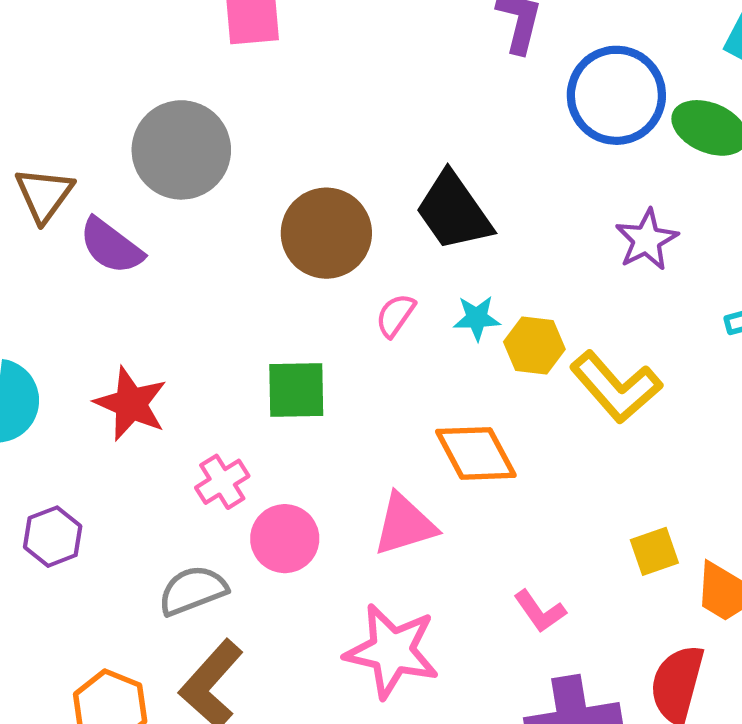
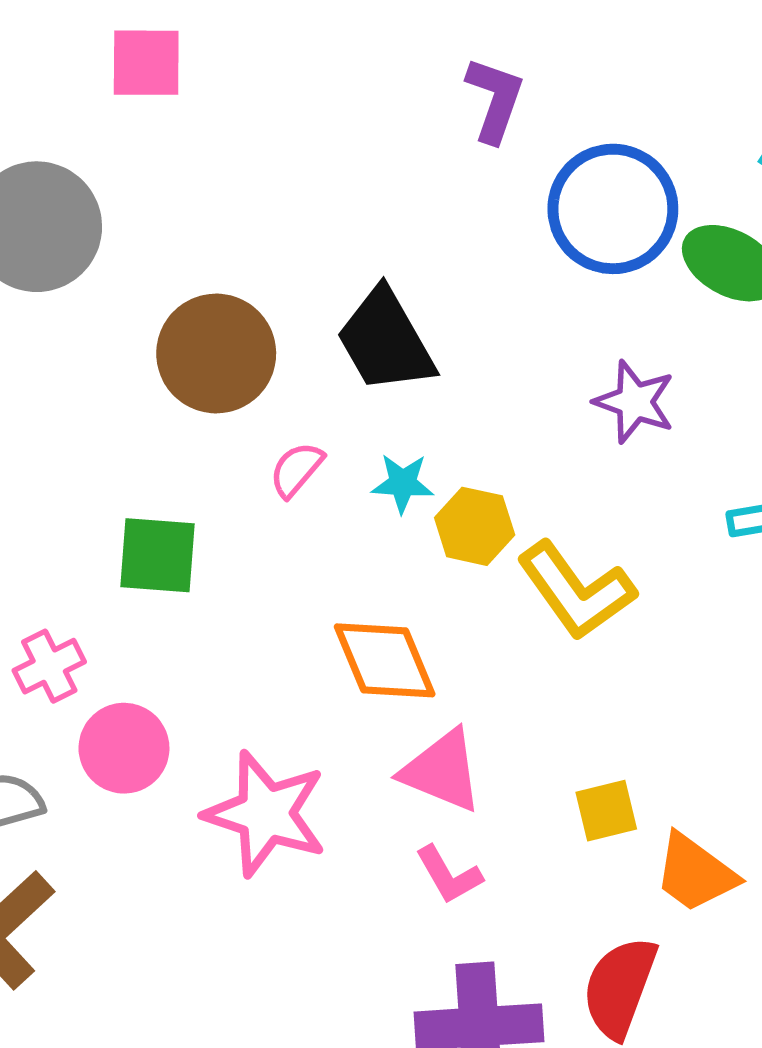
purple star: (647, 240) -> (635, 402), turned -30
pink triangle: (405, 525) -> (442, 771), moved, turned 34
pink star: (392, 651) -> (266, 814), moved

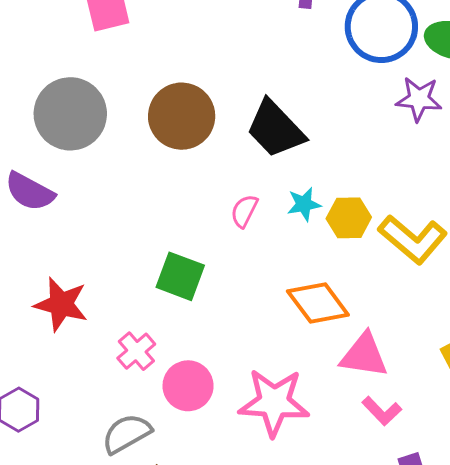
brown circle: (216, 353) -> (182, 116), moved
purple star: (635, 402) -> (419, 99), moved
green square: (157, 555) -> (180, 276), turned 30

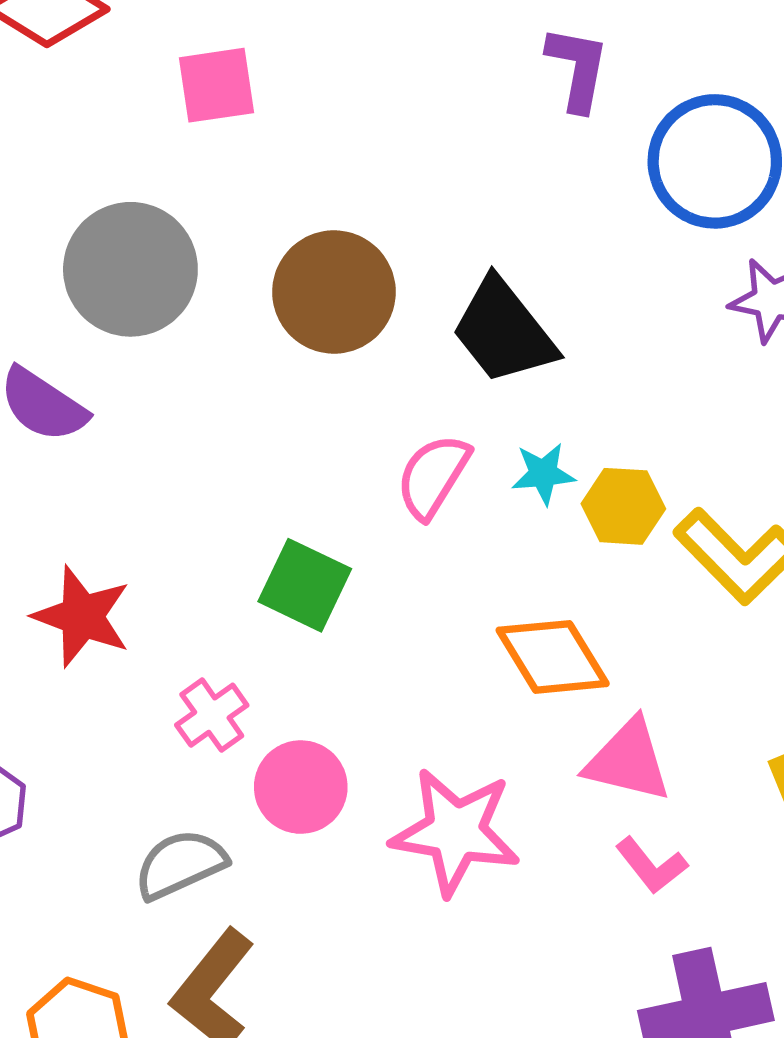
pink semicircle: (244, 211) -> (433, 476), size x1.4

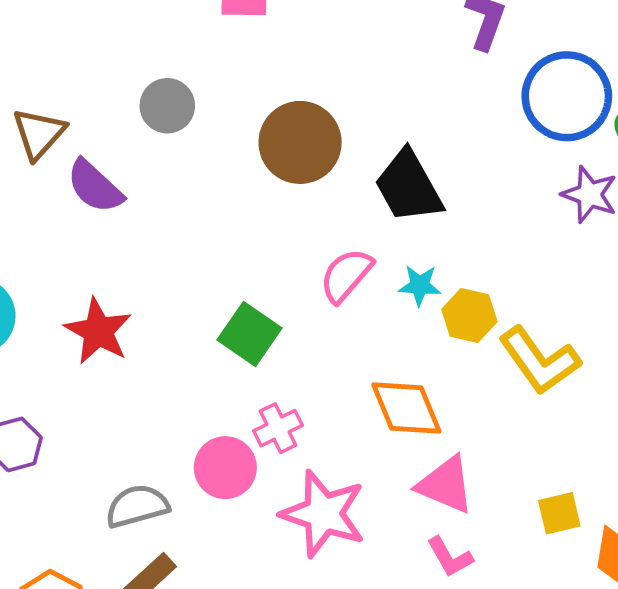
gray circle: (130, 269) -> (167, 106), size x0.6
pink cross: (212, 715) -> (278, 428), moved

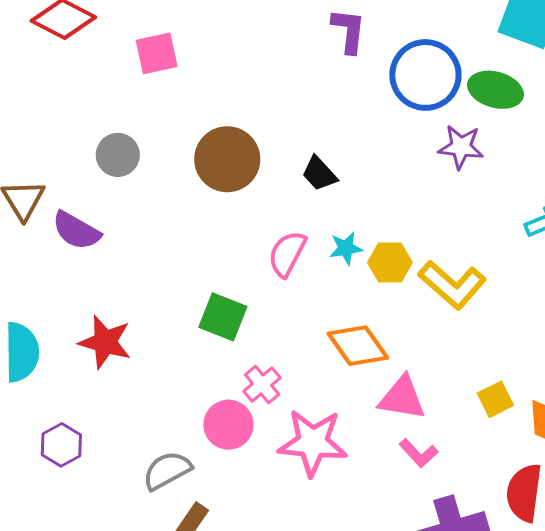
black trapezoid: (409, 187) -> (319, 174), size x0.6

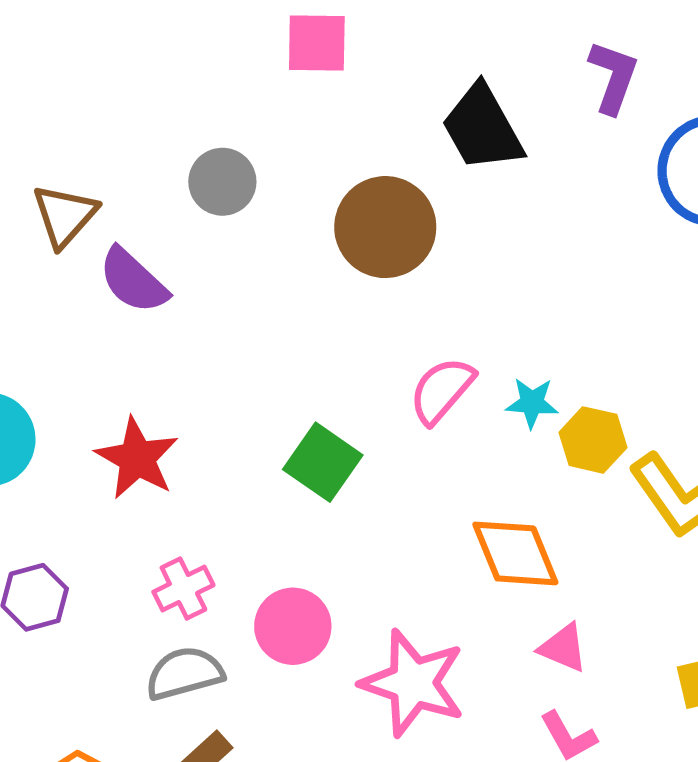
black trapezoid: (319, 174) -> (482, 128), moved, size x1.6
pink cross: (262, 385) -> (183, 589), moved
pink triangle: (402, 398) -> (563, 648), size x0.7

